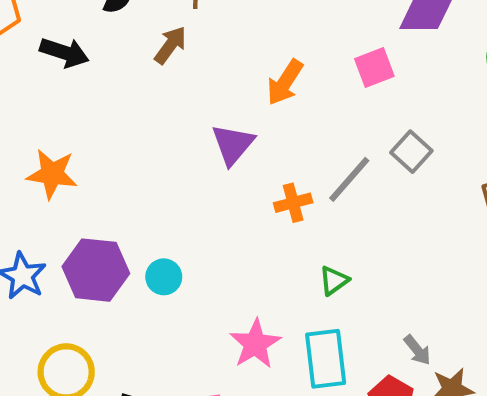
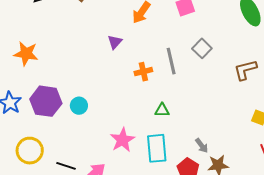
purple triangle: (233, 144) -> (115, 42), size x0.7
gray line: (349, 179) -> (171, 61), turned -56
green triangle: (334, 281) -> (162, 110), turned 35

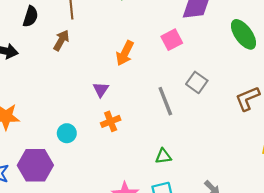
orange cross: (143, 72) -> (111, 121), moved
cyan circle: (79, 106) -> (67, 133), moved

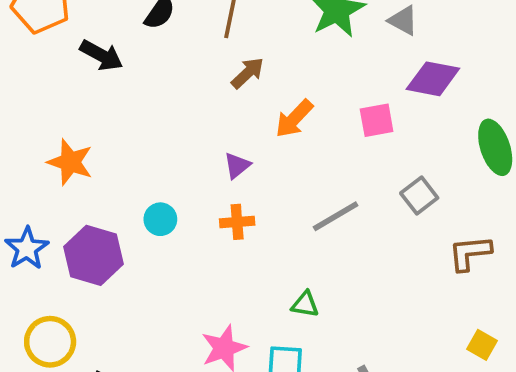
brown arrow: (61, 40) -> (248, 73), moved
gray square: (197, 82) -> (419, 195), moved
gray line: (165, 101) -> (336, 216), turned 64

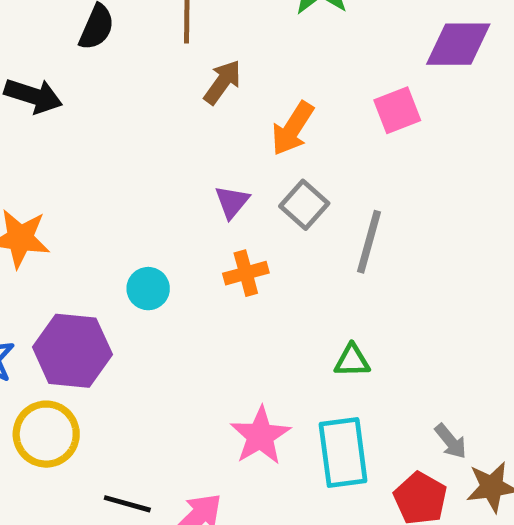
gray square: (419, 195) -> (304, 205), moved
gray line: (336, 216) -> (369, 242), turned -33
yellow circle: (50, 342) -> (46, 434), moved

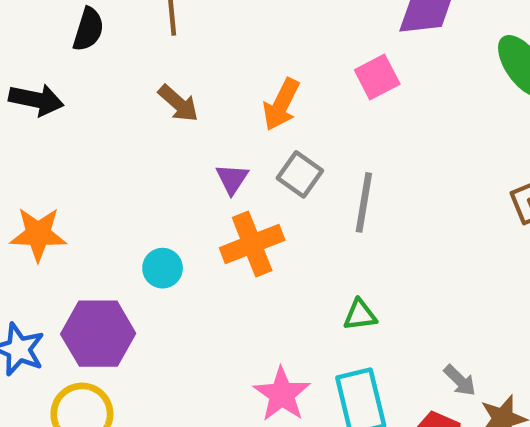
brown arrow: (222, 82) -> (178, 103), moved, turned 102
orange cross: (246, 273) -> (252, 244), size x1.5

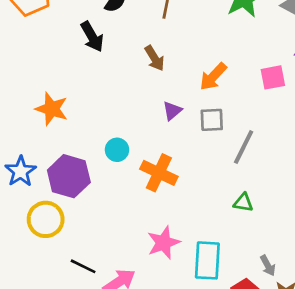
black arrow: (36, 100) -> (92, 37), moved, turned 32
gray square: (300, 174) -> (212, 120), turned 35
orange cross: (252, 244) -> (159, 173), moved, turned 30
green triangle: (360, 315) -> (243, 203), moved

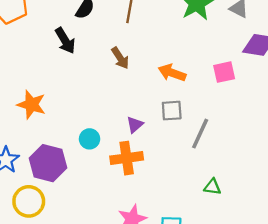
orange arrow: (213, 77) -> (172, 73), turned 68
purple triangle: (172, 111) -> (135, 125), moved
orange cross: (159, 173) -> (127, 158), turned -32
green triangle: (243, 203) -> (212, 187), moved

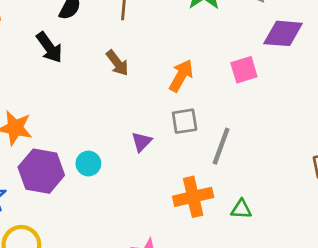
orange arrow: (172, 73) -> (181, 76), turned 104
orange cross: (127, 158) -> (193, 197), moved
purple hexagon: (48, 163) -> (41, 171), moved

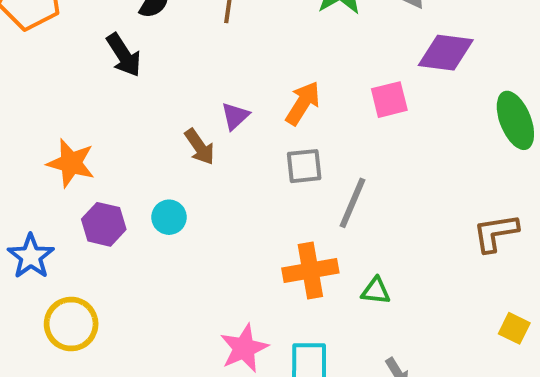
brown arrow: (117, 63) -> (200, 147), moved
purple triangle: (141, 142) -> (235, 116), moved
purple hexagon: (41, 171) -> (104, 224), size x0.7

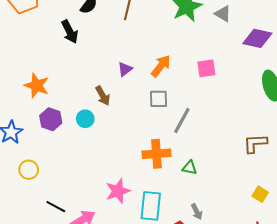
purple diamond: (446, 53) -> (257, 38), moved
brown arrow: (200, 147) -> (103, 96), moved
yellow circle: (71, 324) -> (29, 170), size x0.7

